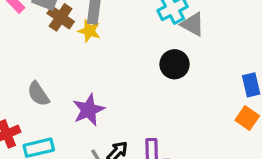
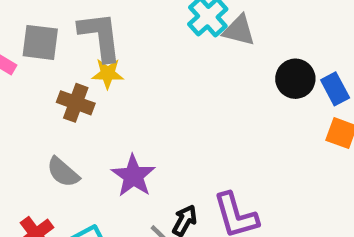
brown cross: (61, 17) -> (76, 103), moved
black circle: (175, 64) -> (295, 79), moved

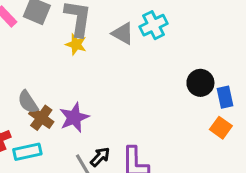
gray triangle: (239, 30) -> (123, 33), moved
brown cross: (76, 103) -> (41, 118), moved

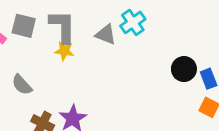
gray semicircle: (28, 102) -> (22, 85), moved

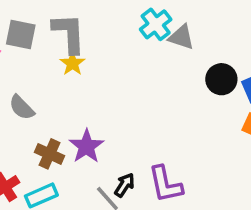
gray triangle: (106, 34) -> (181, 37), moved
yellow star: (64, 51) -> (72, 63), turned 30

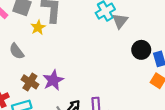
gray triangle: (181, 37) -> (120, 21), turned 42
yellow star: (72, 63) -> (38, 27), moved

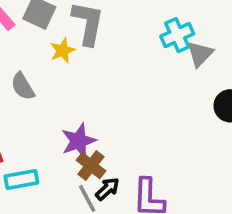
brown cross: (30, 82) -> (91, 166), moved

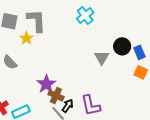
gray triangle: (200, 54) -> (102, 58), moved

